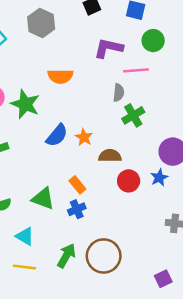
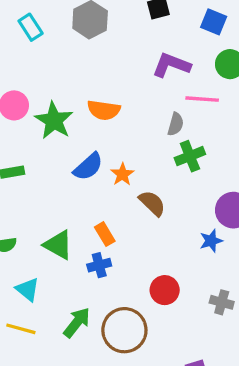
orange semicircle: (60, 76) -> (104, 110), moved
brown semicircle: (110, 156) -> (152, 203), turned 35
red circle: (129, 181) -> (165, 290), moved

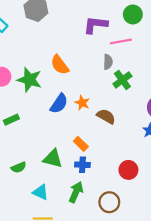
orange semicircle: (104, 110) -> (60, 65), turned 60
blue cross: (99, 265) -> (82, 165), turned 32
green arrow: (77, 323) -> (76, 192), moved
brown circle: (124, 330) -> (109, 202), size x0.7

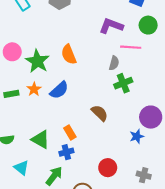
orange star: (82, 103) -> (34, 89), moved
blue cross: (82, 165) -> (66, 152), turned -32

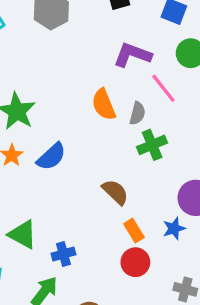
pink line: (131, 47) -> (163, 88), turned 48
orange semicircle: (69, 54) -> (104, 105), moved
orange rectangle: (70, 133) -> (134, 231), moved
red circle: (108, 168) -> (135, 262), moved

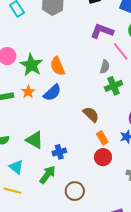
orange semicircle: (104, 105) -> (57, 66), moved

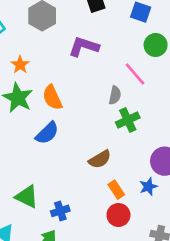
purple L-shape: (102, 31) -> (84, 47), moved
orange star: (28, 92) -> (20, 65), moved
brown semicircle: (91, 114) -> (100, 159), turned 108

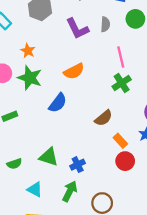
purple L-shape: (84, 47) -> (77, 29), turned -125
pink line: (135, 74) -> (121, 57), moved, turned 36
gray semicircle: (115, 95) -> (105, 24), moved
orange semicircle: (52, 98) -> (74, 71), moved, turned -84

